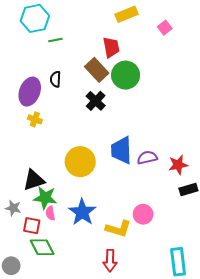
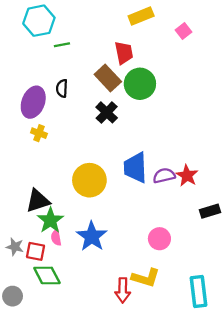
red star: (178, 165) -> (187, 176), moved, turned -30
green star: (45, 198) -> (50, 220), turned 30
gray star: (13, 208) -> (15, 247), moved
yellow L-shape: (118, 229) -> (146, 278), moved

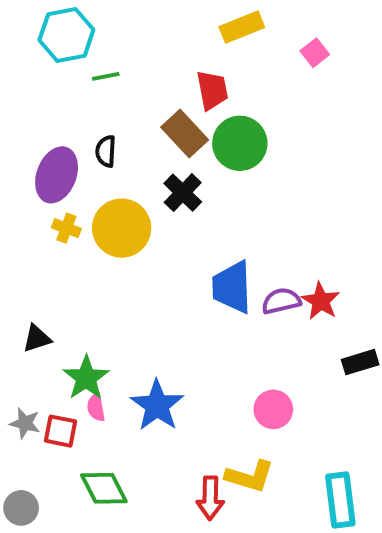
yellow circle: (89, 180) -> (122, 228), moved
black triangle: (38, 201) -> (37, 338), moved, size x0.7
green diamond: (47, 275) -> (104, 488), moved

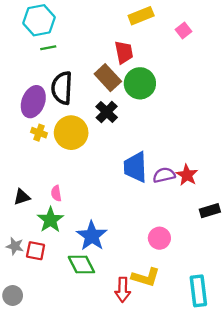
green line: (106, 76) -> (48, 48), moved
black semicircle: (106, 151) -> (62, 88), size x1.8
pink semicircle: (96, 407) -> (56, 193), moved
green diamond: (104, 488) -> (81, 265), moved

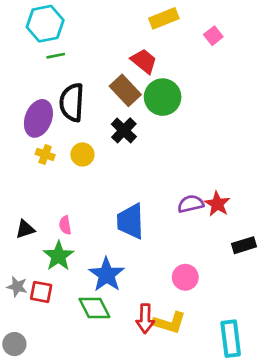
red trapezoid: (124, 52) -> (144, 61), turned -40
yellow circle: (71, 133) -> (82, 154), size x0.6
blue trapezoid: (135, 167) -> (131, 221), moved
red arrow: (123, 290) -> (145, 319), moved

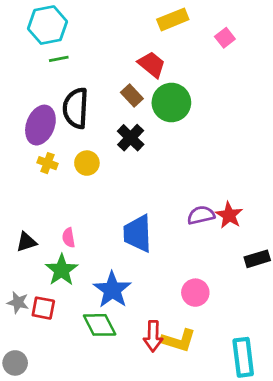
brown rectangle: (125, 90) -> (132, 95), size x0.7

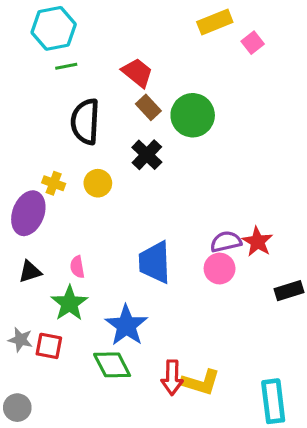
yellow rectangle: (173, 19) -> (215, 22), moved
red trapezoid: (152, 65) -> (137, 73), moved
purple ellipse: (40, 125) -> (28, 213), moved
pink circle: (195, 293) -> (220, 269), moved

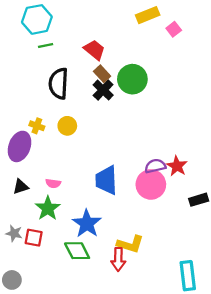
black cross: (147, 155) -> (103, 90), moved
pink semicircle: (77, 267) -> (53, 183), turned -72
pink circle: (220, 269) -> (151, 184), size x1.4
yellow L-shape: (201, 382) -> (130, 244), moved

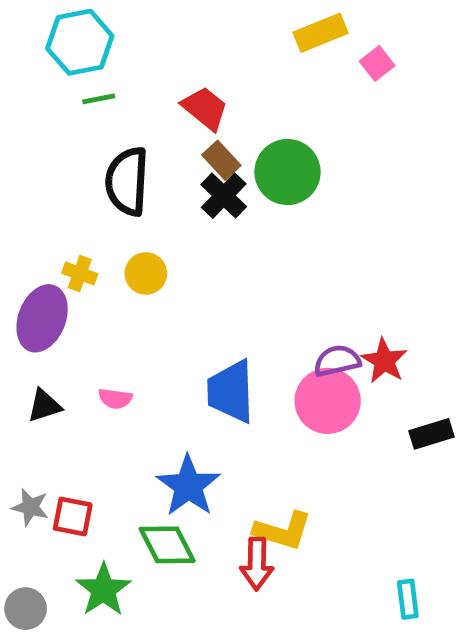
green star: (48, 208) -> (103, 590), moved
cyan rectangle: (188, 276) -> (408, 599), size x0.6

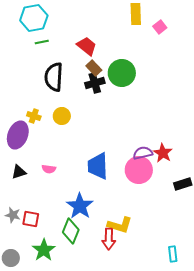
yellow rectangle: (321, 33) -> (136, 14), turned -70
black cross: (224, 196) -> (95, 83), turned 30
green diamond: (167, 545) -> (71, 231), turned 50

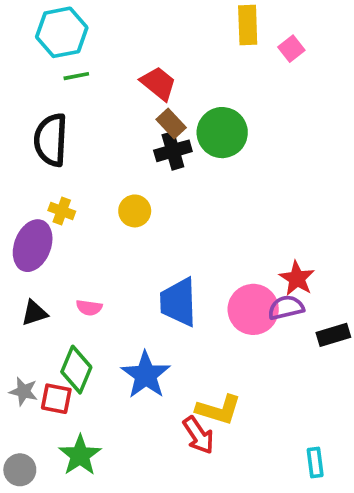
black semicircle: (54, 77) -> (51, 140), moved
yellow circle: (62, 116) -> (135, 211), moved
purple semicircle: (143, 153) -> (286, 308), moved
green diamond: (71, 231) -> (76, 370), moved
red arrow: (109, 239) -> (198, 435), turned -35

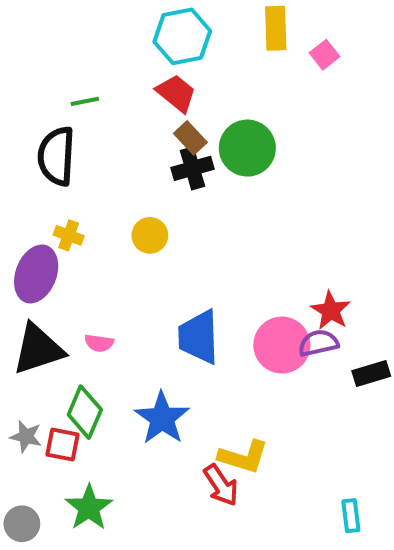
cyan hexagon: (62, 32) -> (182, 36), moved
green line: (76, 76) -> (85, 101), moved
black triangle: (34, 313) -> (38, 349), size x1.8

